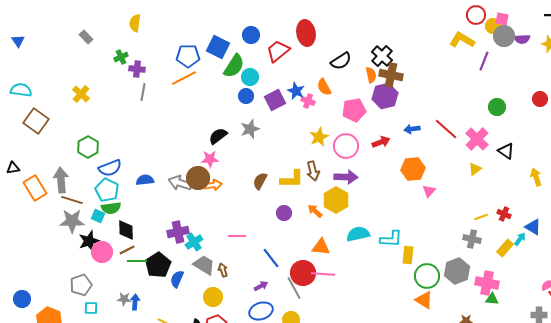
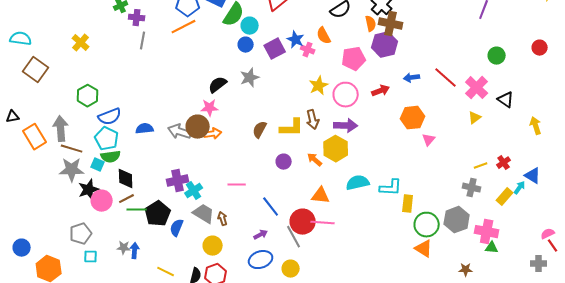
red cross: (504, 214) -> (504, 163), turned 32

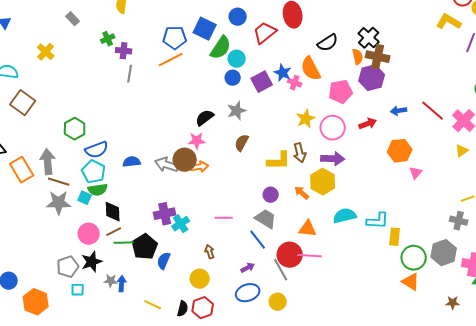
orange semicircle: (324, 36) -> (311, 69), size x1.4
yellow cross: (81, 43) -> (46, 52), moved
brown semicircle: (260, 130) -> (242, 143), moved
black star: (89, 190) -> (92, 262), moved
gray trapezoid: (204, 214) -> (266, 219), moved

